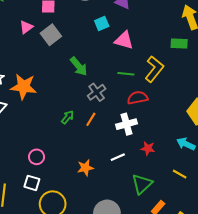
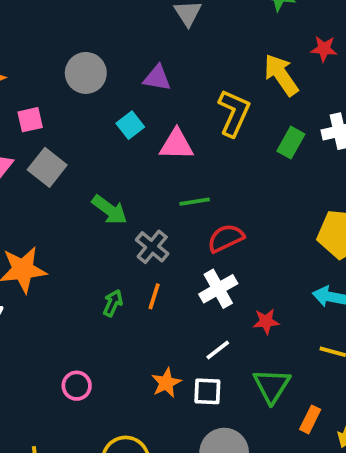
green rectangle: (179, 43) -> (291, 143), moved, turned -49
yellow L-shape: (154, 69) -> (234, 113), moved
white square: (32, 183) -> (207, 391), moved

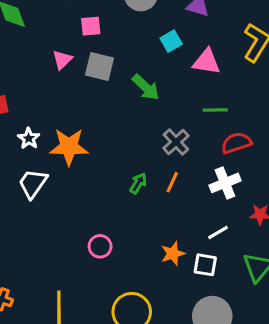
gray square: (47, 167) -> (99, 66), turned -32
green arrow: (110, 210) -> (146, 87), moved

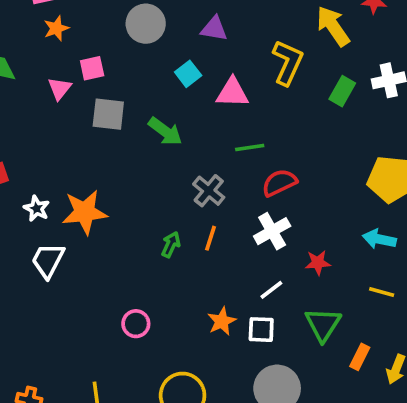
pink triangle: (62, 60) -> (60, 88), moved

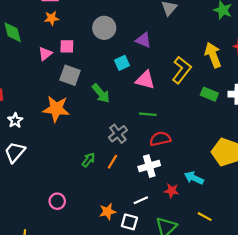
green rectangle: (342, 91) -> (209, 94), turned 70
orange star: (85, 212) -> (56, 109), moved
cyan arrow: (379, 239) -> (194, 178), moved

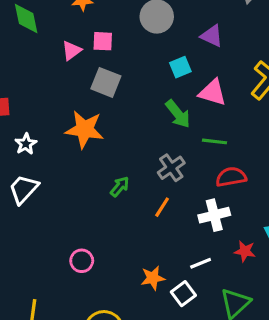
green arrow: (101, 93) -> (178, 114), moved
green arrow: (88, 160) -> (120, 187), moved
white square: (129, 222) -> (183, 294), turned 35

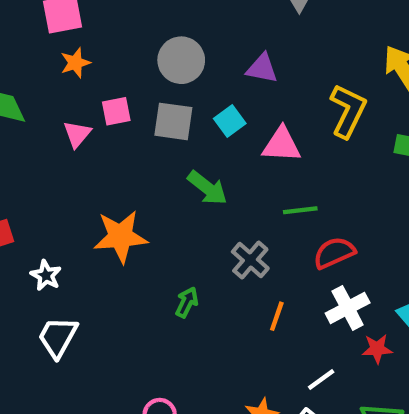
gray square: (106, 82) -> (173, 121), moved
green arrow: (178, 114) -> (207, 188), moved
orange line: (162, 207) -> (277, 316), moved
white cross: (214, 215) -> (348, 308), moved

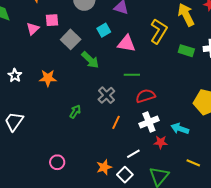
gray square: (173, 121) -> (71, 39), moved, turned 30
orange star: (121, 236) -> (48, 78), size x0.7
white star: (46, 275) -> (15, 75), moved

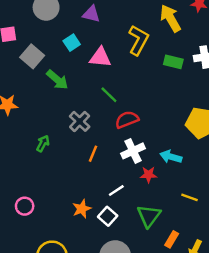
green line: (132, 75) -> (109, 95), turned 49

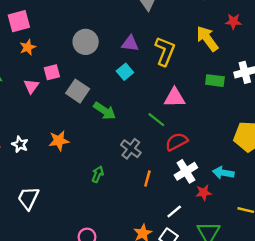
yellow L-shape: (138, 40) -> (165, 51), moved
cyan square: (72, 43) -> (125, 72), moved
pink triangle: (100, 57) -> (174, 98), moved

